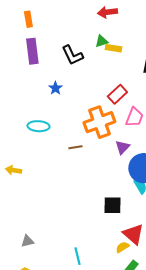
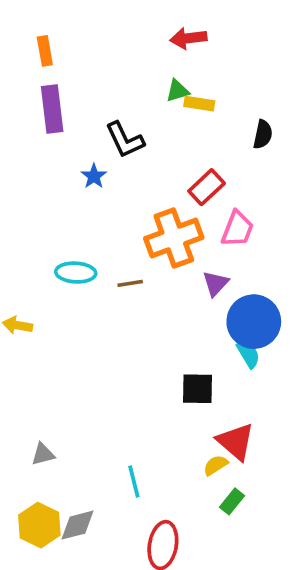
black L-shape: (72, 55) -> (125, 140), moved
cyan ellipse: (38, 126) -> (76, 273), moved

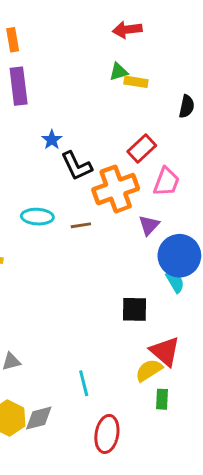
black L-shape: (125, 140) -> (76, 166), moved
yellow semicircle: (216, 465) -> (149, 370), size x1.4
green rectangle: (232, 501) -> (162, 399), turned -36

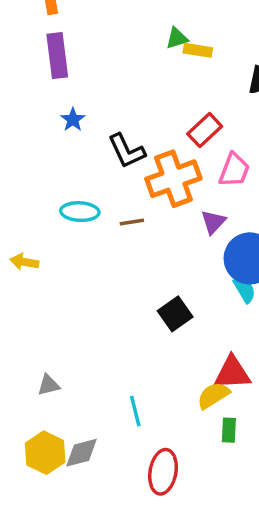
blue star: (52, 140) -> (73, 120), moved
black square: (134, 309) -> (175, 314), moved, turned -36
red triangle: (165, 351) -> (232, 373), turned -44

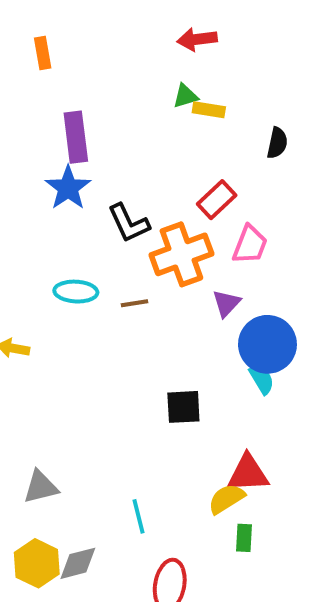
purple rectangle: (57, 56) -> (76, 137), moved
blue star: (73, 120) -> (68, 188), size x1.6
black square: (175, 314) -> (183, 407), turned 32
gray triangle: (49, 385) -> (41, 487), size x1.4

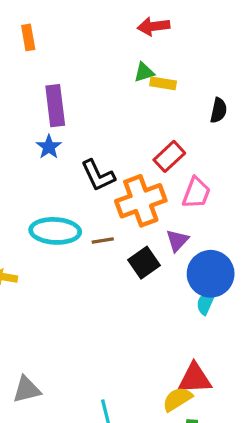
blue star: (68, 188) -> (49, 147), size x0.7
cyan ellipse: (76, 292) -> (55, 231), size x1.4
cyan semicircle: (262, 380) -> (206, 302), turned -125
black square: (183, 407) -> (144, 263), moved, turned -32

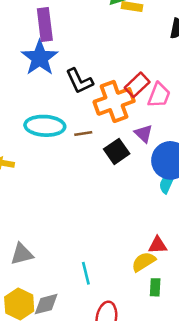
blue star: (49, 147) -> (40, 58), size x1.8
red rectangle: (169, 156) -> (137, 85), moved
purple triangle: (177, 240) -> (144, 133), turned -30
red triangle: (195, 378) -> (158, 245), size x0.7

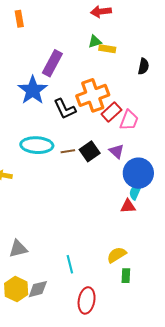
purple rectangle: (45, 25) -> (52, 63), moved, turned 35
orange cross: (114, 101) -> (93, 95), moved
black square: (117, 151) -> (90, 151), moved
red triangle: (158, 245) -> (128, 206), moved

